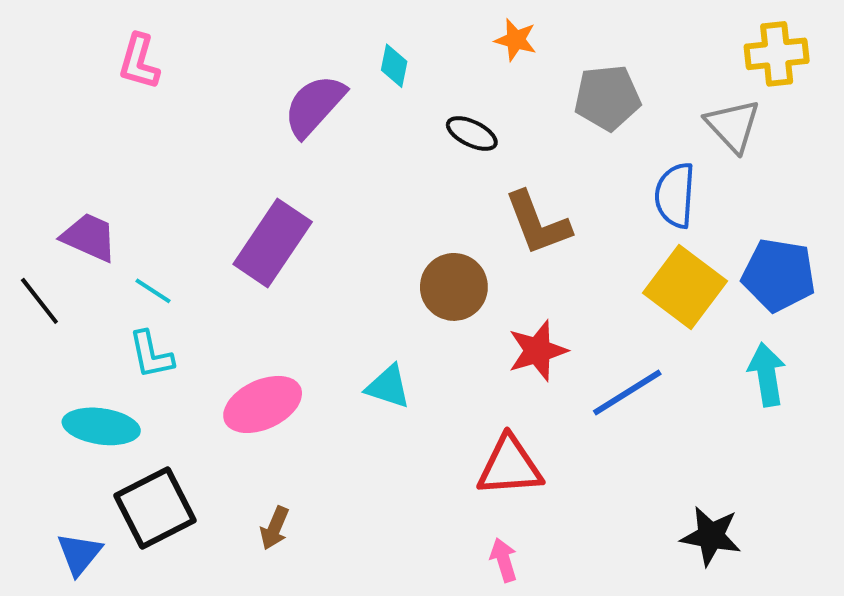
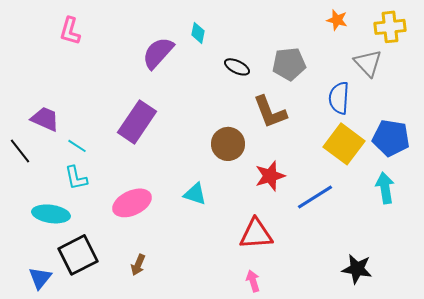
orange star: (516, 40) -> (337, 20), moved
gray pentagon: (607, 98) -> (289, 64), moved

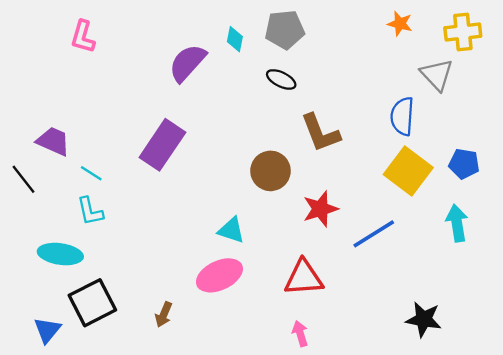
gray pentagon: (289, 64) -> (285, 30), moved
blue pentagon: (391, 138) -> (464, 164), size x0.7
pink ellipse: (132, 203) -> (219, 275), moved

